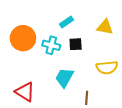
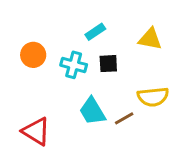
orange circle: (23, 38) -> (33, 55), size x0.7
cyan trapezoid: (64, 78) -> (92, 111), turned -60
brown line: (87, 98) -> (124, 118), moved, turned 56

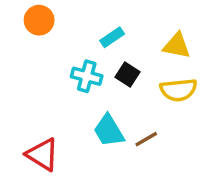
orange circle: (33, 55) -> (39, 20), moved
black square: (108, 64) -> (127, 75), turned 36
yellow semicircle: (153, 97) -> (178, 90), moved

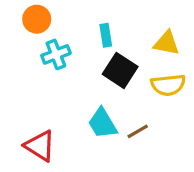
cyan rectangle: (112, 37) -> (106, 35), turned -65
black square: (127, 75) -> (120, 70), size x1.5
cyan cross: (87, 76) -> (56, 54), moved, turned -36

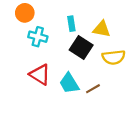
yellow triangle: (167, 43) -> (102, 29), moved
cyan cross: (56, 54) -> (38, 37), turned 36
red triangle: (40, 146) -> (40, 75), moved

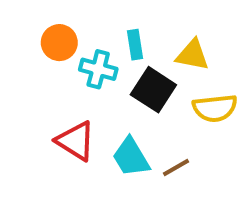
orange circle: (25, 13) -> (59, 43), moved
cyan cross: (38, 37) -> (98, 69), moved

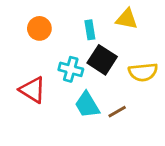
yellow triangle: (192, 55) -> (127, 19), moved
cyan cross: (98, 69) -> (71, 69), moved
red triangle: (76, 141) -> (33, 90), moved

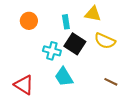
yellow semicircle: (143, 72) -> (105, 41), moved, turned 30
red triangle: (33, 90) -> (24, 85), moved
brown line: (117, 112) -> (111, 82), moved, turned 56

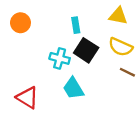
yellow triangle: (93, 14) -> (118, 16), moved
orange circle: (29, 21) -> (20, 23), moved
brown line: (111, 82) -> (127, 72), moved

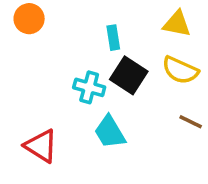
orange circle: (20, 23) -> (29, 19), moved
brown line: (127, 72) -> (191, 122), moved

